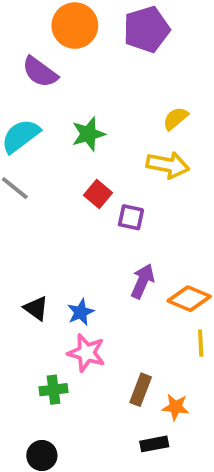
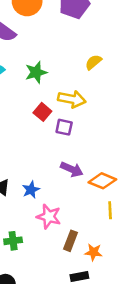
yellow arrow: (168, 165) -> (72, 99), moved
purple arrow: (143, 281) -> (72, 169), turned 90
pink star: (86, 353) -> (49, 217), moved

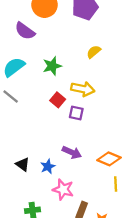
yellow semicircle: (93, 62) -> (94, 52), moved
purple arrow: (72, 169) -> (72, 152), moved

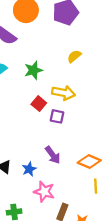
purple arrow: (72, 152) -> (53, 155), turned 30

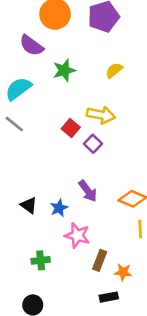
green star: (33, 70) -> (64, 70), moved
purple square: (57, 116) -> (93, 144), turned 32

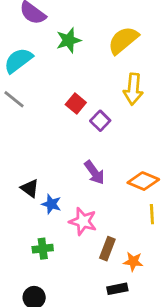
yellow semicircle: (114, 70) -> (123, 40), size x1.6
yellow arrow: (101, 115) -> (133, 89), moved, turned 84
blue star: (59, 208) -> (51, 204), moved, turned -30

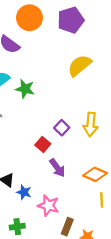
green star: (69, 40) -> (25, 89), moved, turned 30
yellow arrow: (133, 89) -> (91, 124), moved
red square: (76, 103) -> (43, 144), moved

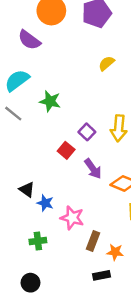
yellow semicircle: (79, 66) -> (106, 63), size x0.6
green star: (25, 89) -> (50, 101), moved
purple arrow: (57, 168) -> (93, 169), moved

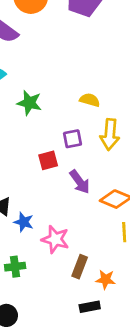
yellow semicircle: (106, 63) -> (90, 100), moved, turned 56
purple square: (87, 132) -> (72, 139), turned 35
red square: (66, 150) -> (48, 160), turned 35

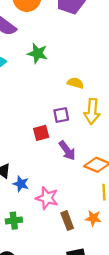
green star: (29, 103) -> (38, 53), moved
brown rectangle: (80, 267) -> (67, 221), turned -42
orange star: (106, 280) -> (93, 218), moved

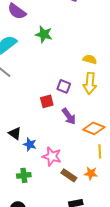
yellow semicircle: (75, 83) -> (90, 59), moved
purple square: (61, 115) -> (64, 86), turned 32
brown rectangle: (67, 221) -> (69, 175), turned -35

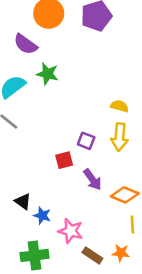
green star: (44, 34) -> (47, 74), moved
green cross: (24, 175) -> (35, 255), size x1.5

